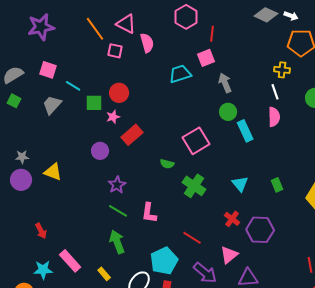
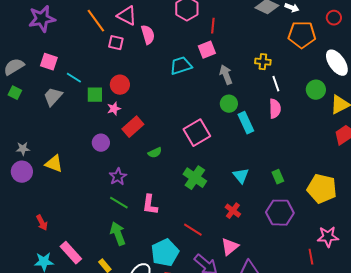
yellow cross: (282, 70) -> (263, 62), moved
green semicircle: (167, 164) -> (155, 153), moved, turned -40
purple hexagon: (260, 230) -> (280, 213), moved

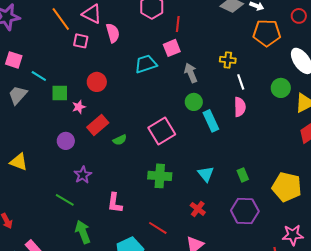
red circle: (120, 85) -> (97, 82), moved
green semicircle: (155, 153) -> (120, 140), moved
green cross: (195, 178) -> (160, 176), turned -30
green line: (119, 203) -> (65, 200), moved

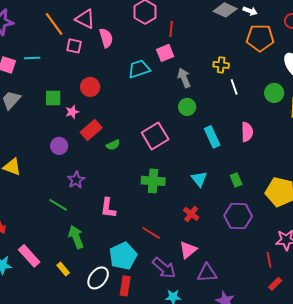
cyan line: (39, 76) -> (32, 58), moved, turned -35
pink semicircle: (240, 107) -> (247, 132), moved
cyan rectangle: (211, 121) -> (212, 137), moved

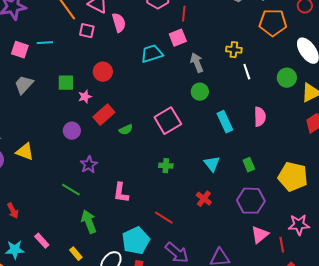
green cross: (153, 181) -> (166, 166), size x0.6
pink triangle: (188, 250) -> (260, 235), moved
pink rectangle: (29, 256) -> (42, 241), size x0.7

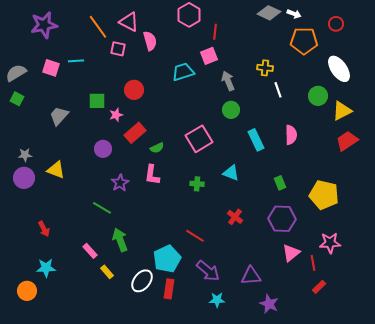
gray trapezoid: (24, 85) -> (59, 116), moved
cyan triangle: (212, 164) -> (231, 173), moved, turned -30
pink L-shape: (121, 193) -> (152, 175), moved
pink rectangle: (42, 241) -> (90, 251), moved

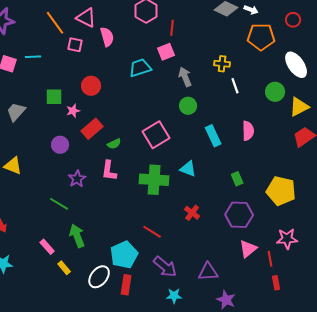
green cross: (197, 184) -> (154, 180), size x2.0
red rectangle: (319, 287) -> (276, 283), turned -56

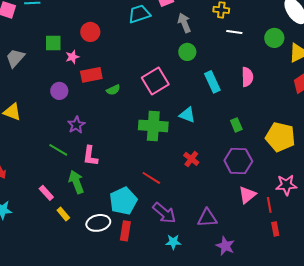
white line: (235, 86) -> (234, 32), turned -63
red rectangle: (92, 129) -> (91, 75), turned 30
pink L-shape: (109, 171) -> (90, 156), moved
white ellipse: (99, 277) -> (98, 223), turned 40

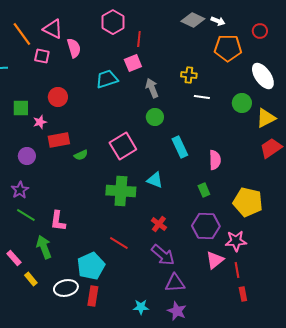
pink semicircle: (247, 77) -> (215, 160), moved
purple star: (76, 125) -> (20, 190), moved
pink star: (286, 185) -> (236, 241), moved
purple arrow: (164, 213) -> (163, 255), moved
purple star: (225, 246) -> (177, 311), moved

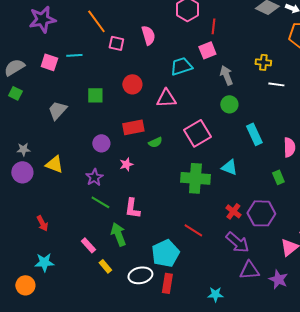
pink triangle: (53, 29) -> (166, 98), moved, turned -30
pink star: (40, 122) -> (126, 164), moved
purple hexagon: (206, 226) -> (261, 213), moved
purple star: (177, 311) -> (278, 279), moved

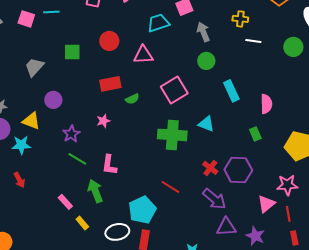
purple circle: (101, 143) -> (53, 100), moved
cyan star: (44, 262) -> (21, 145), moved

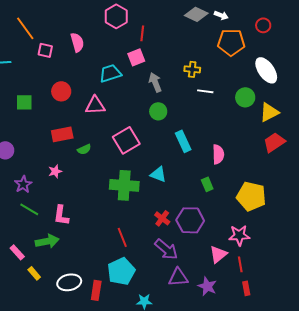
red line: (170, 187) -> (122, 237), turned 36
green arrow: (95, 191) -> (47, 241), turned 100
cyan pentagon: (142, 210) -> (121, 271), moved

